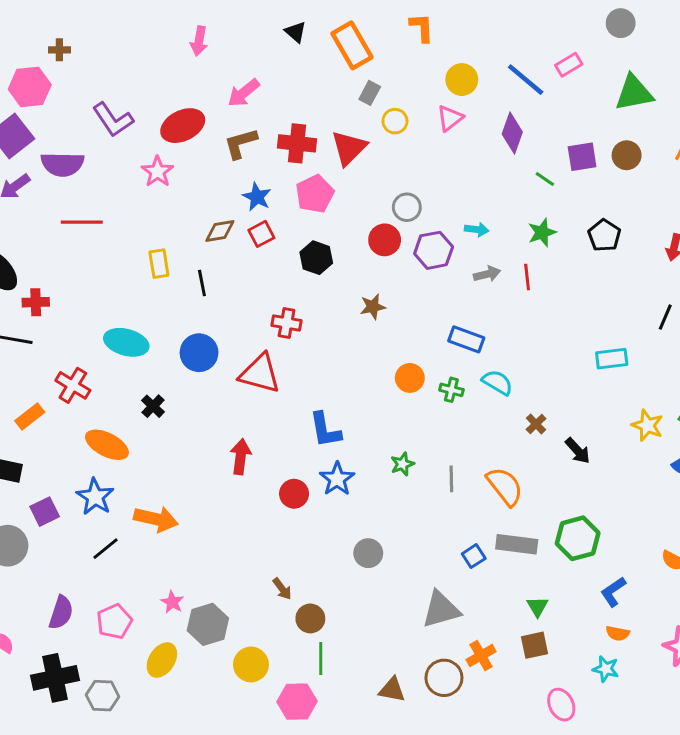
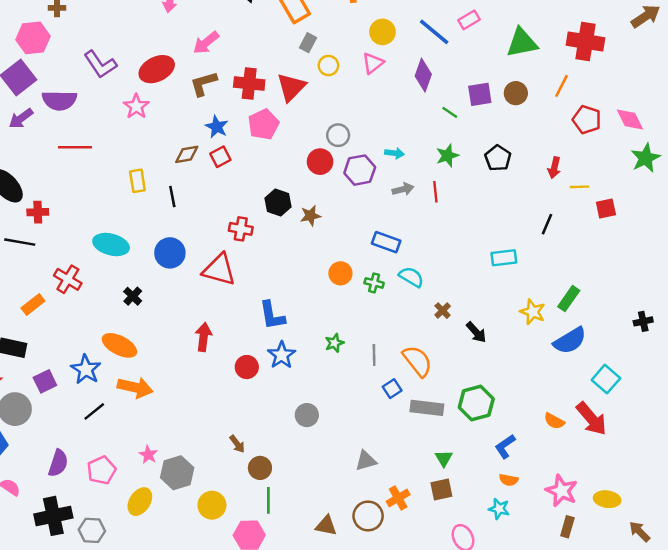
black hexagon: (316, 258) -> (278, 202), moved
orange ellipse: (107, 445) -> (119, 345), moved
blue square: (474, 556) -> (392, 389), moved
gray triangle: (441, 610) -> (366, 461), size x0.7

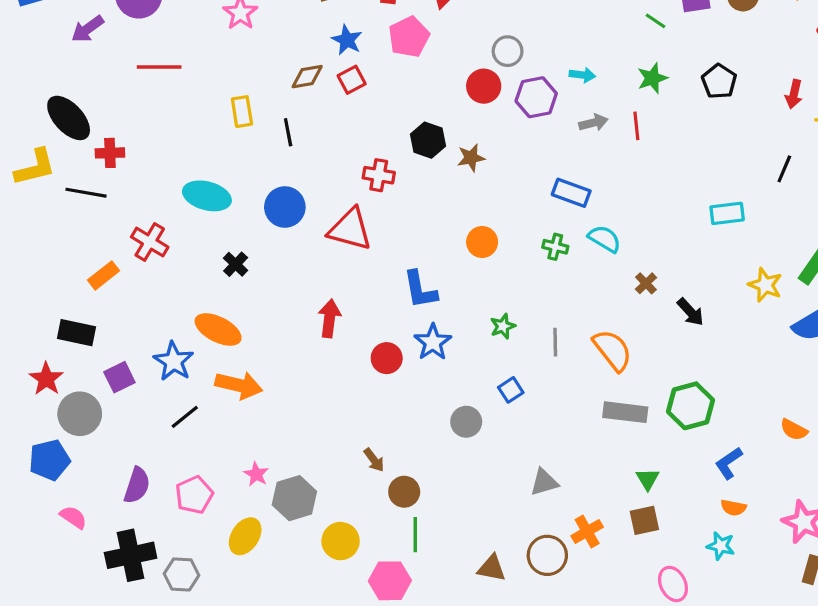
orange circle: (340, 273) -> (482, 242), moved
blue square: (392, 389) -> (511, 390), moved

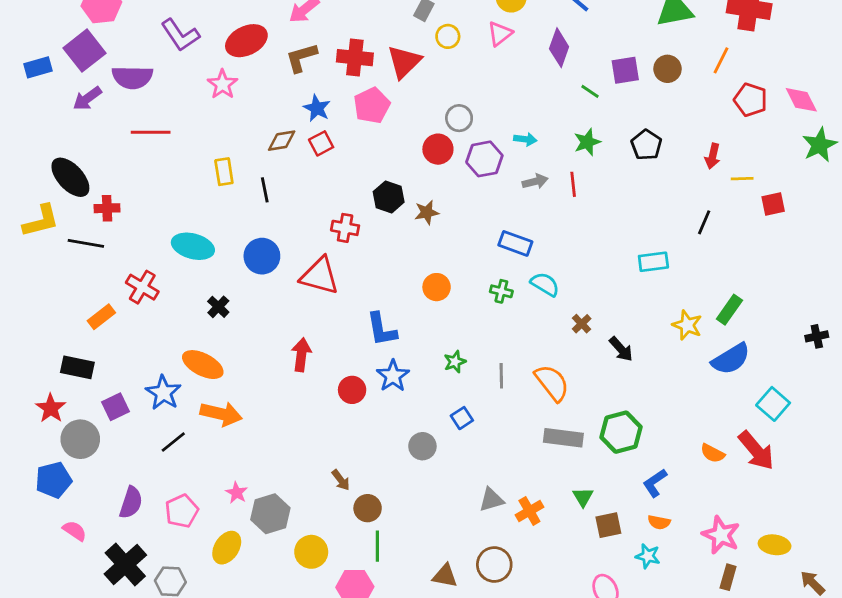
brown square: (644, 520) -> (608, 525), moved
orange cross: (587, 531) -> (529, 511), moved
black cross: (131, 555) -> (125, 565), turned -30

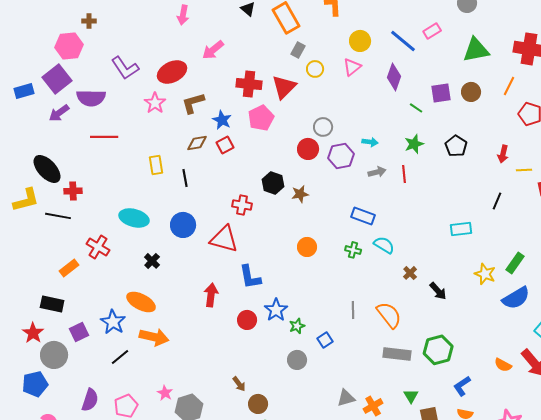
brown L-shape: (301, 58) -> (193, 103), moved
blue L-shape: (382, 329) -> (250, 277), moved
green star: (455, 362) -> (297, 326), moved

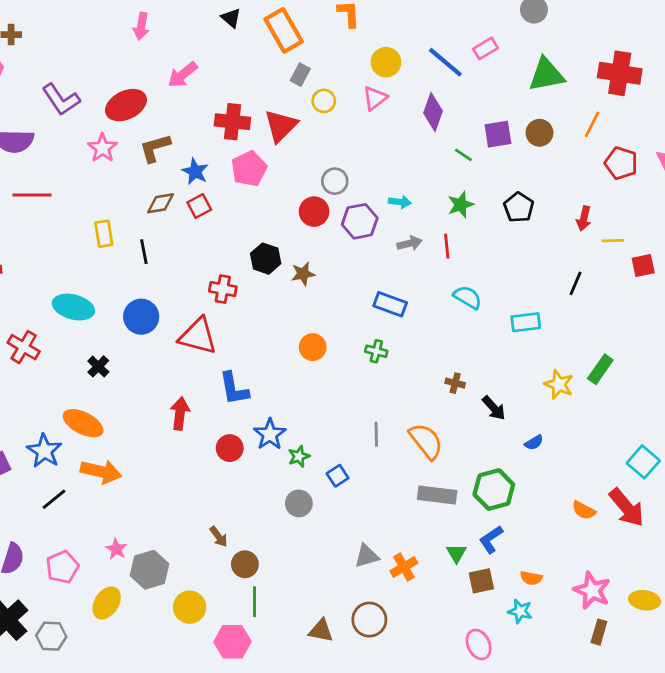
cyan semicircle: (384, 245) -> (468, 297), moved
brown cross: (410, 273) -> (455, 383), turned -32
blue semicircle: (516, 298) -> (534, 443), moved, size x0.5
blue L-shape: (462, 386) -> (491, 539), moved

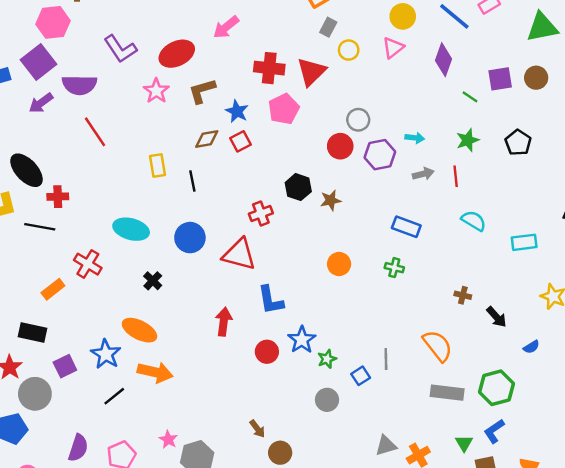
red line: (32, 195) -> (95, 132), turned 56
red cross: (223, 289) -> (261, 214), turned -30
gray line: (376, 434) -> (386, 359), moved

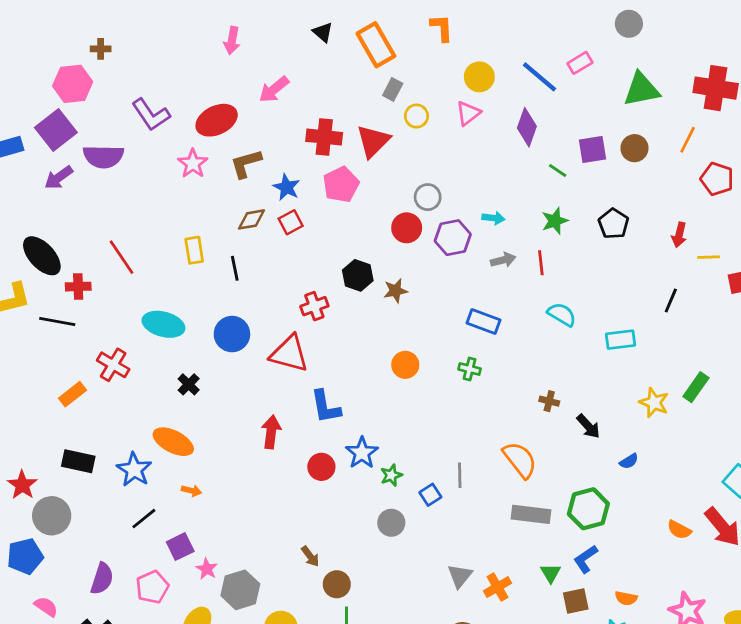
red line: (95, 132) -> (122, 257), moved
black rectangle: (33, 333) -> (78, 461), moved
purple square: (65, 366) -> (180, 547), moved
orange arrow: (155, 372) -> (191, 491), size x0.5
gray triangle: (386, 446) -> (460, 576), turned -35

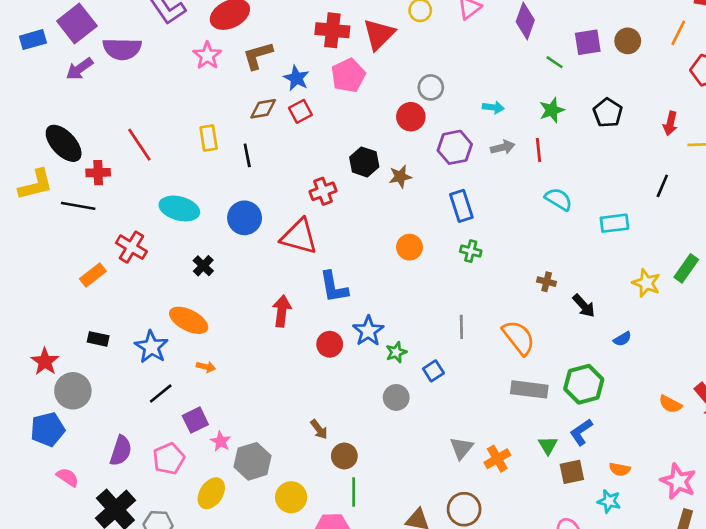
purple hexagon: (453, 238) -> (455, 147), moved
blue rectangle: (484, 321) -> (461, 206), moved, turned 52
black rectangle: (78, 461) -> (98, 339), size x0.7
gray line: (460, 475) -> (461, 327), moved

